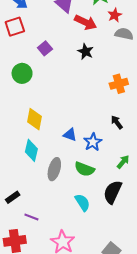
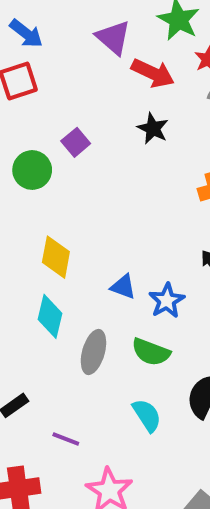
purple square: (45, 48) -> (76, 142), moved
purple line: (31, 217) -> (66, 439), moved

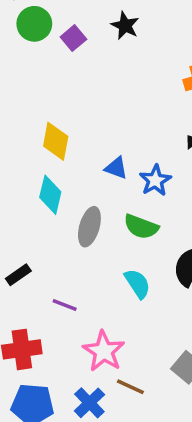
black star: (153, 128) -> (125, 26), moved
green circle: (32, 170) -> (34, 24), moved

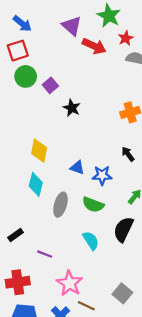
black star: (125, 26) -> (72, 108), moved
blue star: (155, 180) -> (102, 175), turned 30

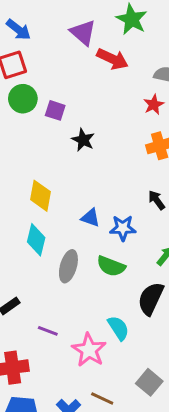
red star: (126, 38) -> (154, 105), moved
purple square: (50, 85) -> (55, 110), turned -32
cyan semicircle: (91, 241) -> (118, 328), moved
pink star: (69, 283) -> (89, 350), moved

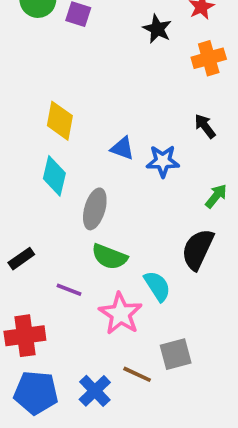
black star: (83, 140) -> (157, 29), moved
green semicircle: (111, 266) -> (109, 257), moved
gray square: (149, 382) -> (176, 354), moved, turned 35

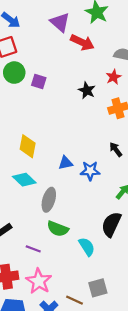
blue triangle: (122, 148) -> (66, 163), turned -32
cyan diamond: (54, 176) -> (24, 180), turned -60
pink star: (121, 314) -> (39, 281), moved

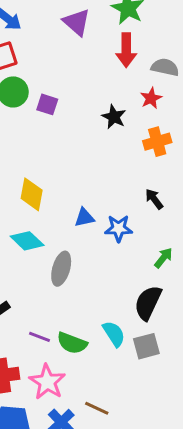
red arrow: (82, 42) -> (126, 50), moved, turned 65
green semicircle: (58, 229) -> (72, 343), moved
gray square: (98, 288) -> (146, 346), moved

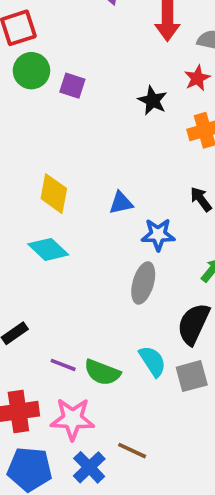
blue triangle: (84, 218) -> (121, 203), moved
gray ellipse: (61, 269) -> (143, 283), moved
pink star: (47, 382) -> (72, 419), turned -30

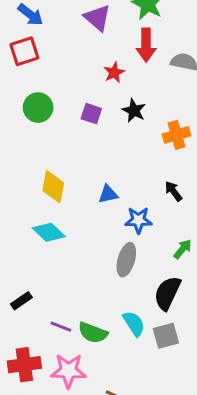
green circle: (31, 71) -> (38, 107), moved
red star: (197, 78) -> (114, 73), moved
purple square: (72, 86) -> (91, 114), moved

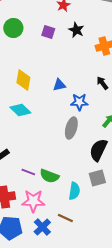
cyan semicircle: (134, 324) -> (74, 191), moved, turned 42

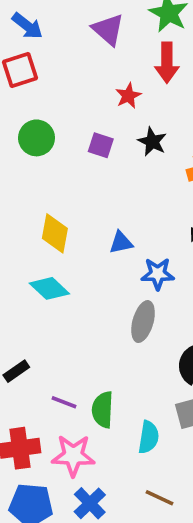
green semicircle: (49, 176) -> (103, 410), turned 72
brown line: (65, 218) -> (160, 498), moved

